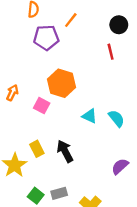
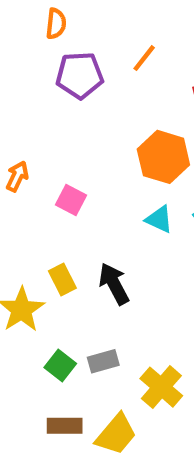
orange line: (71, 20) -> (144, 58), moved
orange hexagon: (61, 83) -> (163, 157), moved

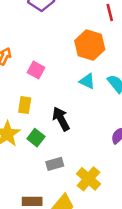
yellow rectangle: (62, 280) -> (25, 105), moved, turned 36
green square: (60, 366) -> (36, 138), moved

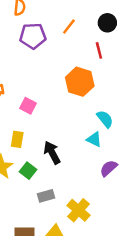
cyan triangle: (87, 81) -> (94, 139), moved

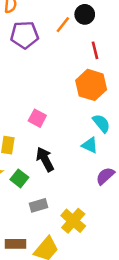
black circle: (107, 23) -> (85, 14), moved
orange hexagon: (80, 82) -> (91, 85), moved
pink square: (28, 106) -> (37, 118), moved

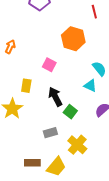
orange hexagon: (91, 85) -> (73, 39), moved
green square: (19, 178) -> (70, 112), moved

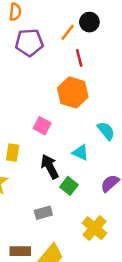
red line: (94, 12) -> (79, 58), moved
cyan triangle: (90, 86) -> (80, 153), moved
yellow cross: (77, 145) -> (95, 228), moved

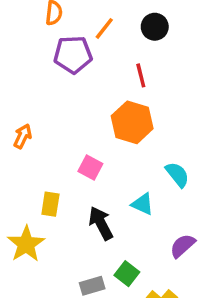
orange line: (68, 32) -> (104, 28), moved
green square: (69, 186) -> (127, 274), moved

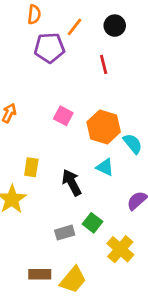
orange hexagon: (132, 122) -> (104, 127), moved
pink square: (90, 168) -> (63, 116), moved

